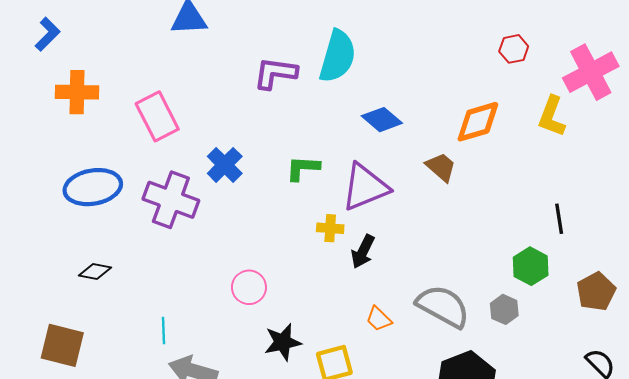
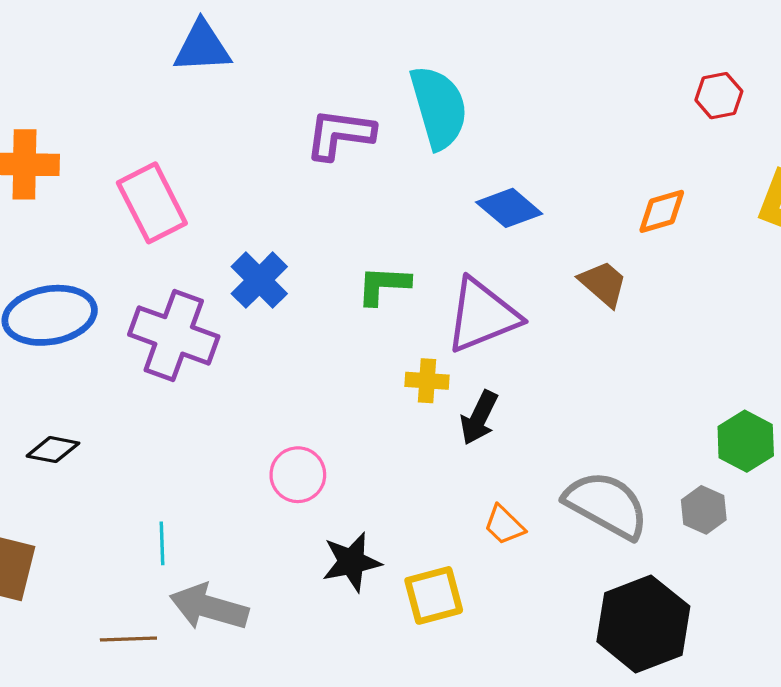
cyan semicircle: (338, 56) -> (439, 107), turned -32
orange diamond: (478, 122) -> (662, 211), size x0.7

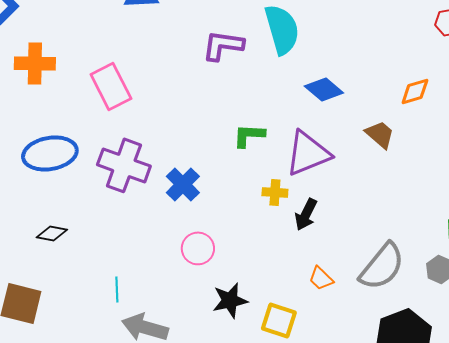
blue cross: (259, 280) -> (183, 184), moved
gray semicircle: (606, 505) -> (382, 266), turned 100
yellow square: (434, 595) -> (279, 320), turned 33

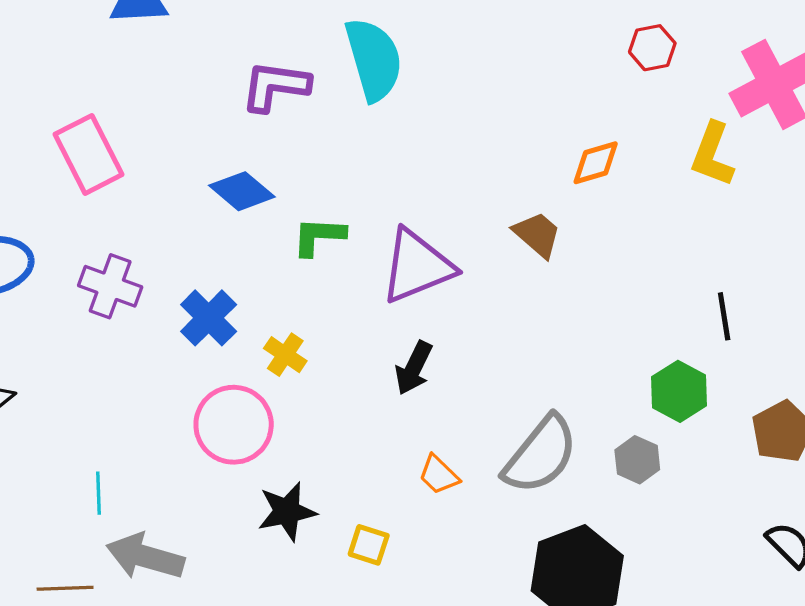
blue diamond: (324, 89) -> (242, 191), moved
purple cross: (124, 165) -> (110, 286), size x0.7
yellow cross: (275, 192) -> (285, 355), moved, turned 30
pink circle: (198, 248) -> (234, 425), size x1.4
yellow square: (279, 320) -> (369, 545), size x0.7

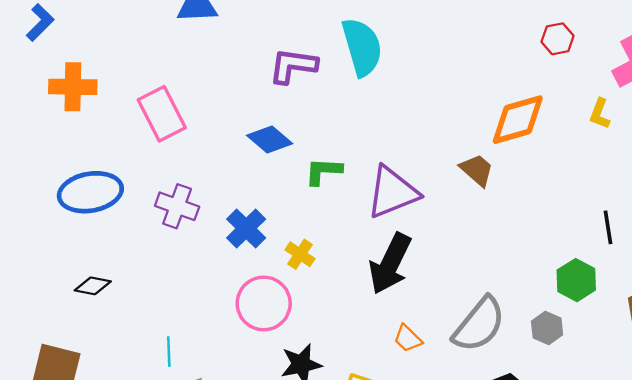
yellow L-shape: (712, 154) -> (600, 114), size x0.7
orange diamond: (596, 163) -> (518, 120), size x1.6
black arrow: (414, 368) -> (390, 264), size x1.6

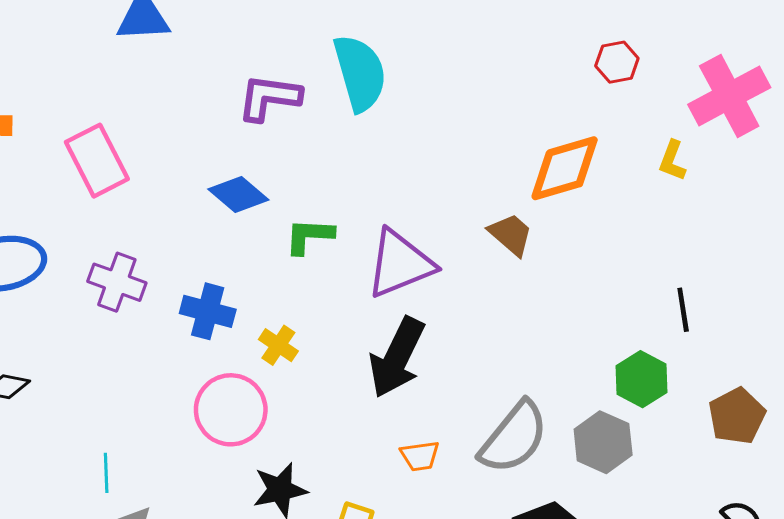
blue cross: (246, 228) -> (208, 311), turned -30
gray hexagon: (547, 328) -> (603, 442), size x1.4
orange trapezoid: (408, 339) -> (420, 456), turned -52

